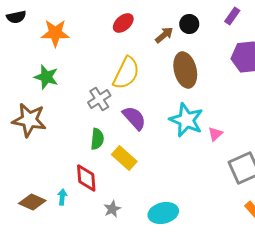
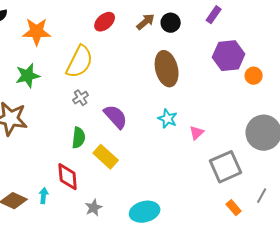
brown arrow: (164, 35) -> (146, 22), moved
yellow semicircle: (126, 73) -> (80, 62), moved
green star: (46, 77) -> (28, 76), turned -30
gray cross: (99, 99) -> (81, 98), size x0.7
cyan star: (186, 120) -> (168, 119), size x0.6

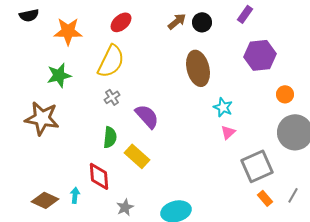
red ellipse: (105, 22) -> (121, 22), moved
orange circle: (254, 76) -> (285, 94), moved
cyan star: (168, 119) -> (223, 107), moved
orange rectangle: (234, 208) -> (265, 198), moved

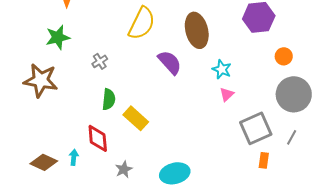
yellow semicircle: (111, 61) -> (142, 23), moved
gray cross: (112, 97) -> (100, 61), moved
purple semicircle: (147, 116) -> (170, 62), moved
gray line: (293, 195) -> (292, 137), moved
orange rectangle: (265, 198) -> (264, 160), turned 49

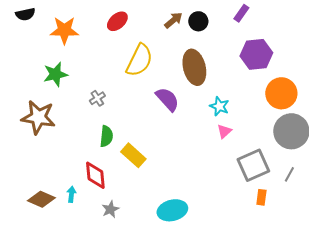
orange circle: (284, 56) -> (281, 93), size x1.8
gray star: (124, 169) -> (110, 209), moved

